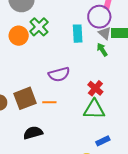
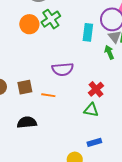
brown square: (25, 98) -> (25, 87), size x0.7
green triangle: (94, 109) -> (91, 110), size x0.7

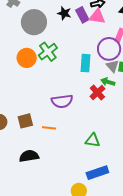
green arrow: (109, 52) -> (108, 82), turned -48
red cross: (96, 89) -> (97, 93), moved
blue rectangle: (94, 142) -> (97, 173), size x1.5

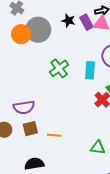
green cross: (48, 52) -> (59, 68), moved
orange circle: (27, 58) -> (21, 34), moved
purple semicircle: (62, 101) -> (24, 107), moved

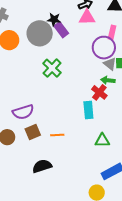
purple rectangle: (86, 22) -> (61, 30), moved
gray circle: (38, 30) -> (40, 33), moved
cyan rectangle: (90, 70) -> (88, 110), moved

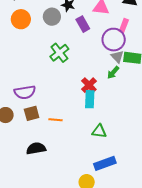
purple rectangle: (61, 30) -> (83, 24), moved
gray circle: (40, 33) -> (52, 17), size x0.7
green arrow: (108, 80) -> (113, 73), turned -64
red cross: (99, 92) -> (89, 85), moved

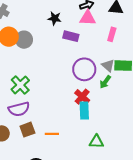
gray circle: (52, 17) -> (24, 40), moved
purple rectangle: (83, 24) -> (71, 36), turned -42
purple circle: (114, 40) -> (84, 69), moved
green cross: (59, 53) -> (20, 85), moved

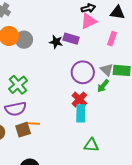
black star: (55, 18) -> (56, 42), moved
pink triangle: (88, 18) -> (89, 21), turned -30
orange line: (52, 134) -> (33, 123), moved

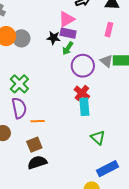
pink triangle: (89, 21) -> (67, 19), moved
green arrow: (103, 86) -> (68, 48), moved
purple semicircle: (16, 109) -> (19, 108), turned -85
brown square: (23, 130) -> (34, 145), moved
green triangle: (91, 145) -> (98, 137), turned 42

